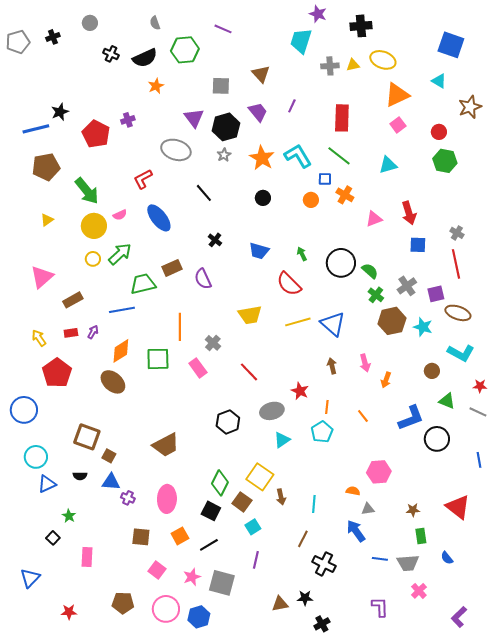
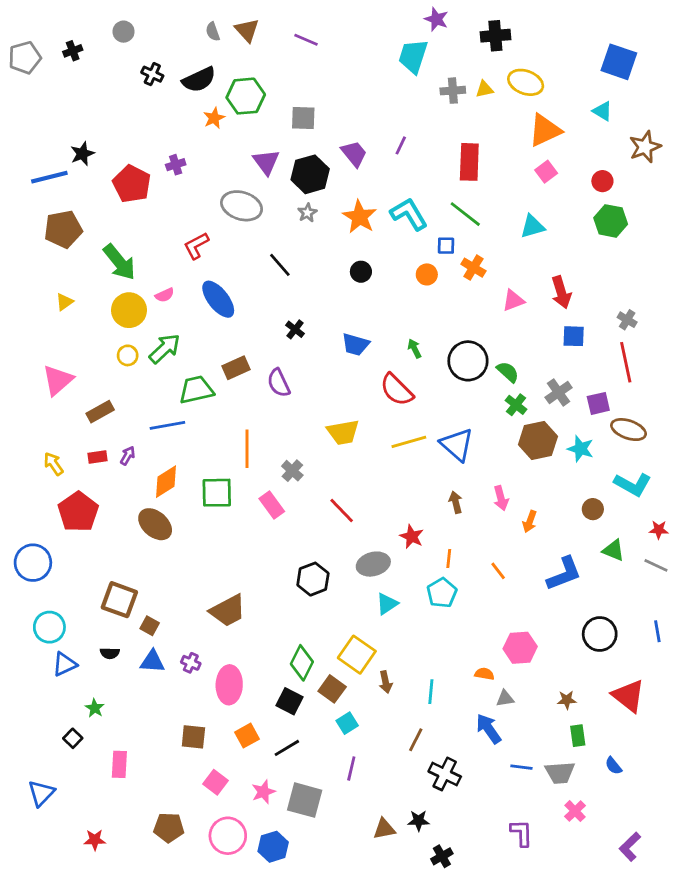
green hexagon: (185, 50) -> (246, 96), moved
brown triangle: (261, 74) -> (247, 30), moved
black circle: (437, 439) -> (600, 634), moved
purple cross: (128, 498) -> (191, 663), moved

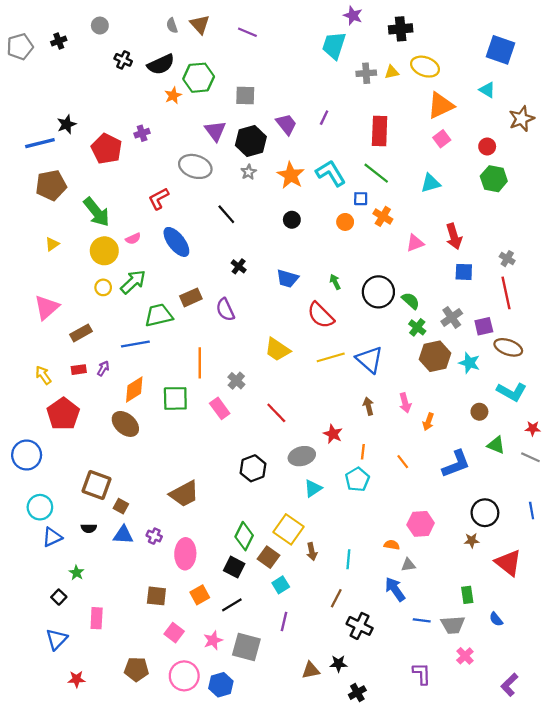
yellow trapezoid: (343, 432) -> (277, 350), turned 44
brown star: (567, 700) -> (472, 540), moved
blue triangle: (41, 793) -> (57, 639), moved

